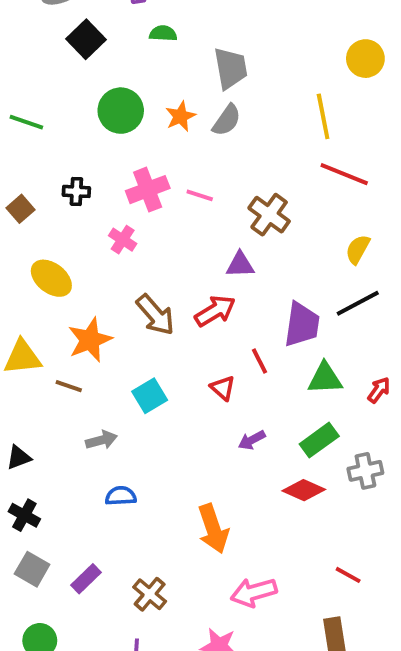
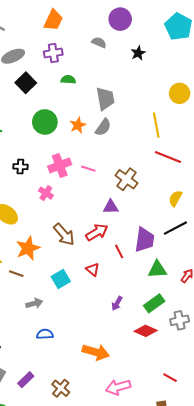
red line: (259, 361) -> (119, 251), moved
red triangle: (223, 388) -> (93, 269), moved
purple arrow: (252, 440) -> (117, 303), turned -32
orange arrow: (213, 529) -> (96, 352), turned -55

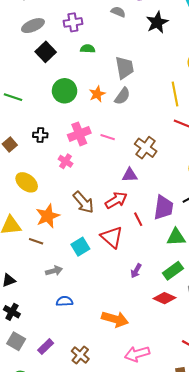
black star: (138, 53) -> (157, 22), size x1.5
red triangle: (93, 269) -> (112, 237), size x1.6

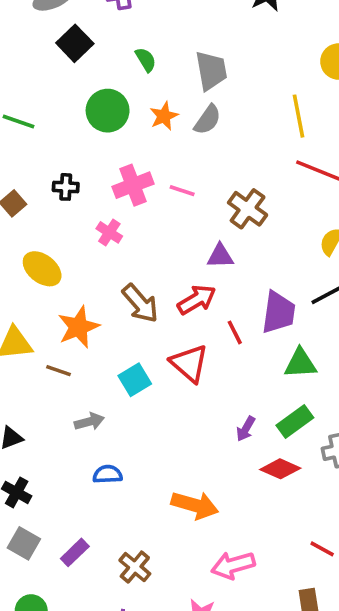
green semicircle: (88, 49) -> (146, 60), moved, turned 56
purple arrow: (136, 271) -> (246, 429), moved

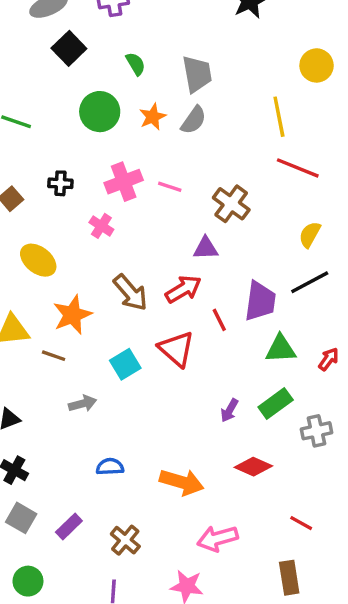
red diamond: (280, 469) -> (253, 467), moved
blue semicircle: (108, 474) -> (110, 467), moved

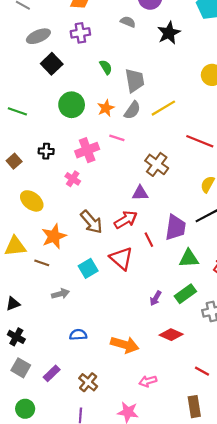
green semicircle: (136, 64) -> (106, 67), moved
yellow line: (279, 117) -> (163, 108), moved, turned 70
pink line: (170, 187) -> (117, 138), moved
pink arrow: (218, 538) -> (148, 381), size x0.7

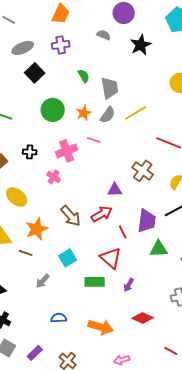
brown cross: (157, 164) -> (143, 171), moved
red triangle: (121, 258) -> (111, 258), moved
gray arrow: (61, 294) -> (43, 281), turned 147
green rectangle: (185, 294) -> (95, 282), moved, turned 36

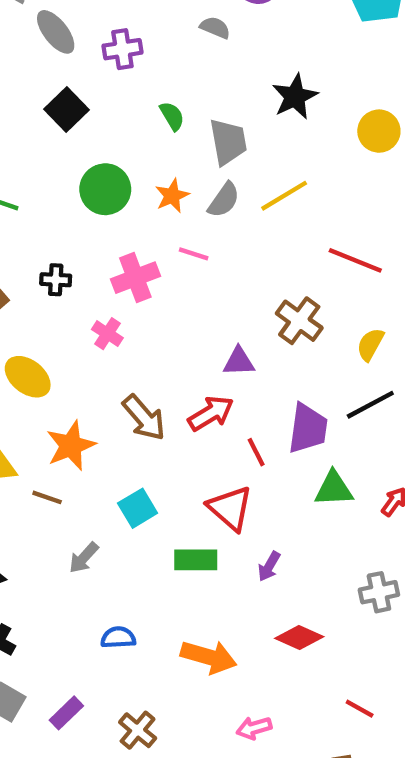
black star: (141, 45) -> (295, 97), moved
gray ellipse: (23, 48) -> (56, 32), moved, turned 75

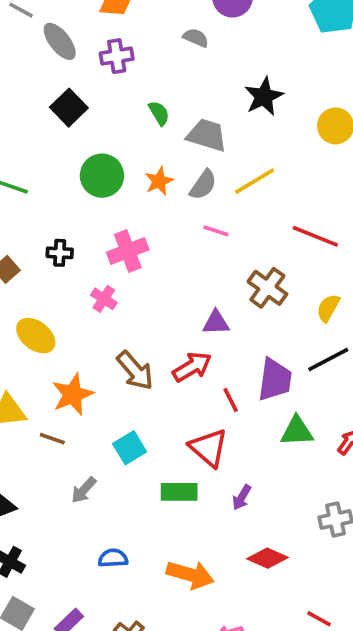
gray trapezoid: (228, 142) -> (207, 135), turned -63
pink line: (194, 254) -> (216, 231), moved

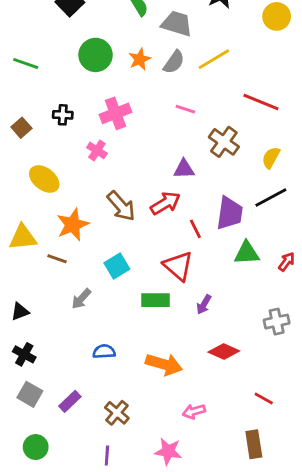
pink line: (216, 231) -> (185, 109), moved

